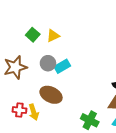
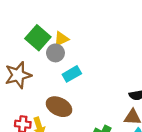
green square: (33, 35) -> (38, 38), size x1.5
gray circle: (48, 63) -> (55, 53), moved

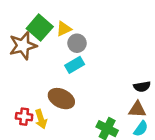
gray circle: (55, 53) -> (77, 43), moved
brown star: (18, 75) -> (23, 46), moved

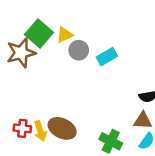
cyan rectangle: (75, 65) -> (107, 57), moved
brown ellipse: (61, 99) -> (62, 128), moved

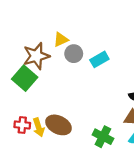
green square: (39, 34) -> (25, 78), moved
brown star: (21, 53) -> (36, 56), moved

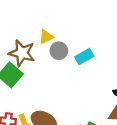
brown star: (36, 56) -> (22, 53), turned 30

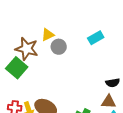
cyan rectangle: (84, 56) -> (96, 38), moved

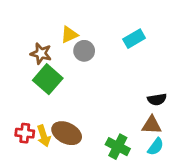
brown star: (27, 49) -> (41, 54), size x0.7
green square: (17, 68) -> (48, 79), moved

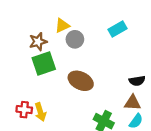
brown star: (41, 54) -> (38, 42), turned -30
green square: (48, 79) -> (44, 64), turned 30
brown ellipse: (67, 133) -> (81, 81), moved

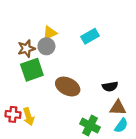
cyan rectangle: (118, 29) -> (90, 36), moved
gray circle: (75, 39) -> (46, 46), moved
black semicircle: (137, 81) -> (110, 86), moved

